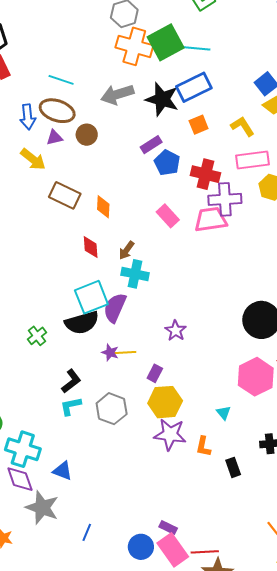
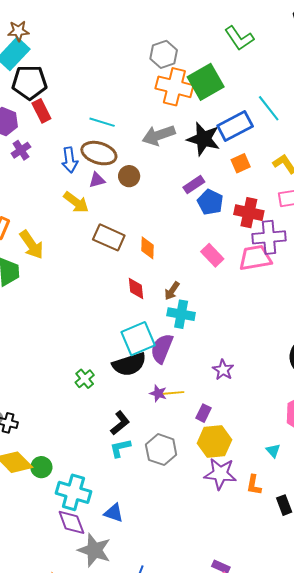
cyan line: (195, 48) -> (269, 108), moved, turned 48

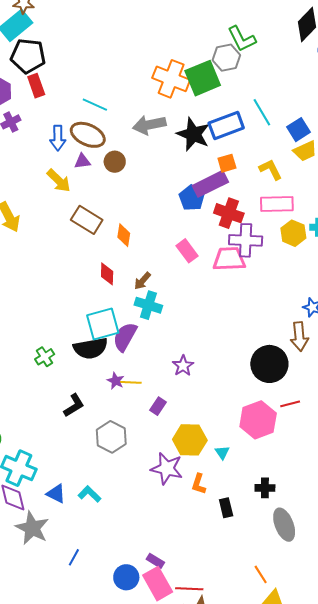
gray hexagon: (164, 54) -> (226, 58), moved
purple rectangle: (194, 185) -> (210, 184), moved, size x1.6
yellow hexagon: (214, 441) -> (190, 440), moved
cyan L-shape: (120, 448) -> (89, 494), moved, turned 50

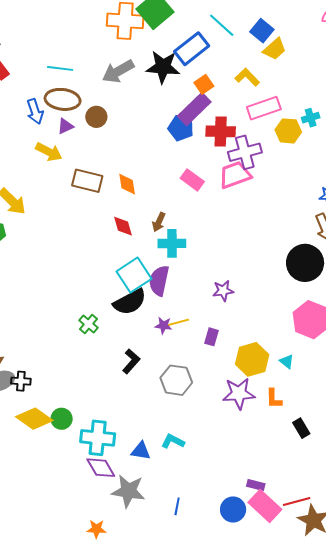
purple star: (183, 366) -> (223, 291), turned -30
black rectangle: (226, 508) -> (301, 428), moved

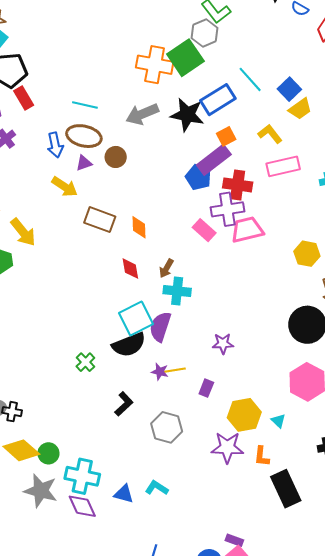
yellow hexagon: (288, 131) -> (307, 254), moved
purple cross: (245, 152) -> (227, 209), moved
black rectangle: (301, 428) -> (286, 489), size x1.8
gray star: (128, 491) -> (41, 491), moved

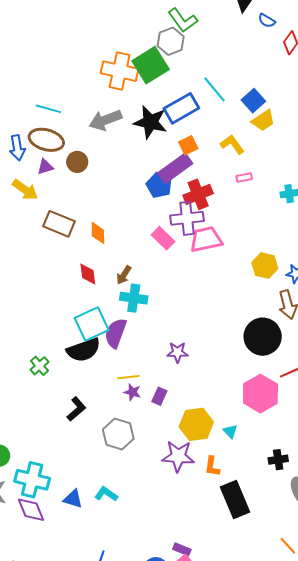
pink rectangle: (283, 166) -> (244, 178), size x0.5
red cross: (238, 185) -> (198, 194), turned -32
purple star: (160, 372) -> (132, 392), moved

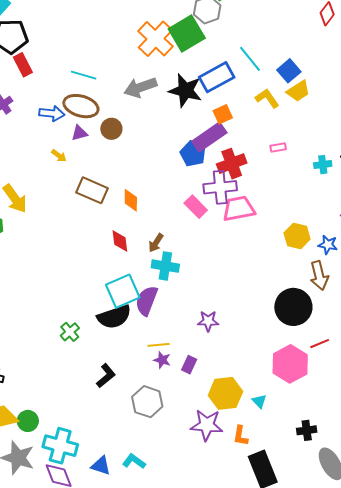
orange cross: (120, 71) -> (156, 39), turned 30
yellow L-shape: (232, 144) -> (267, 98), moved
blue arrow: (17, 148) -> (52, 113), turned -75
yellow arrow: (25, 190) -> (59, 156), size x0.6

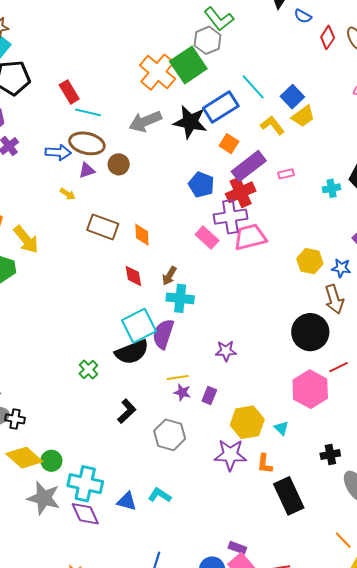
red rectangle: (23, 65) -> (69, 92), moved
orange square: (223, 114) -> (229, 144), turned -30
purple rectangle: (209, 137) -> (249, 166), moved

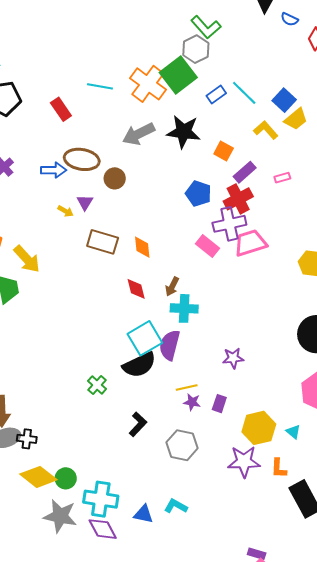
blue rectangle: (221, 107) -> (216, 94), moved, size x0.6
cyan line: (88, 112) -> (100, 86), moved
purple rectangle: (249, 166) -> (245, 172), size x0.7
purple triangle: (87, 170) -> (85, 202), moved, turned -36

